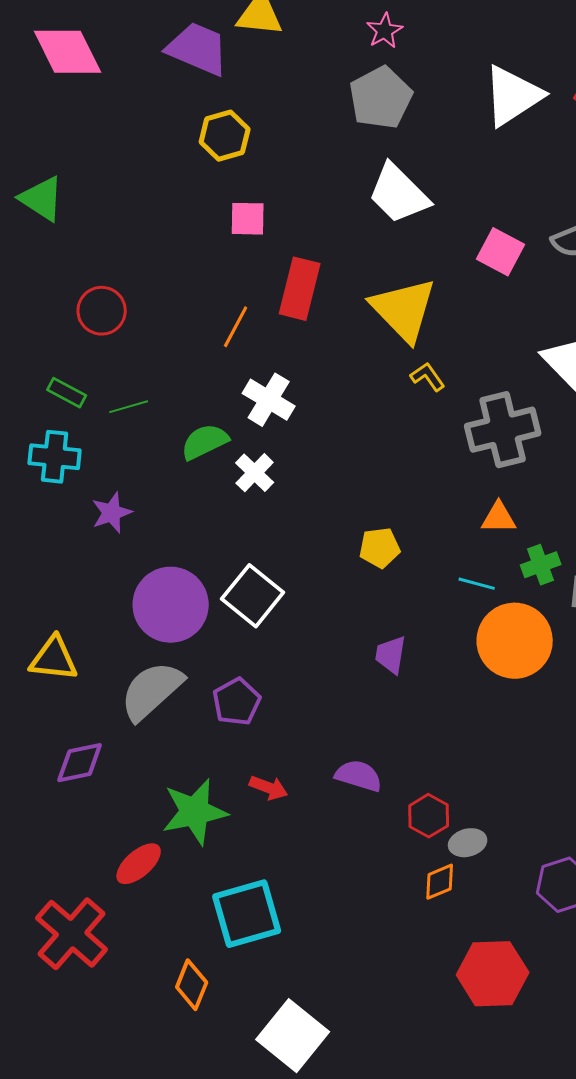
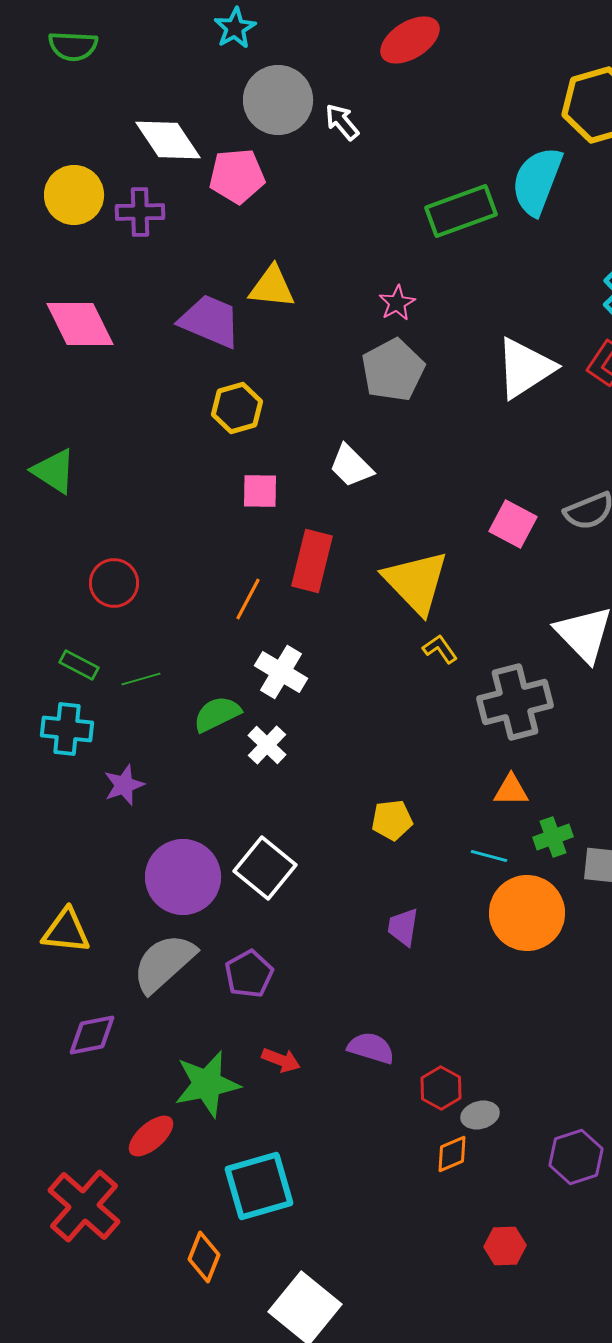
white trapezoid: (399, 194) -> (351, 466), moved, size x0.7
red hexagon: (493, 974) -> (505, 1246), size x0.6

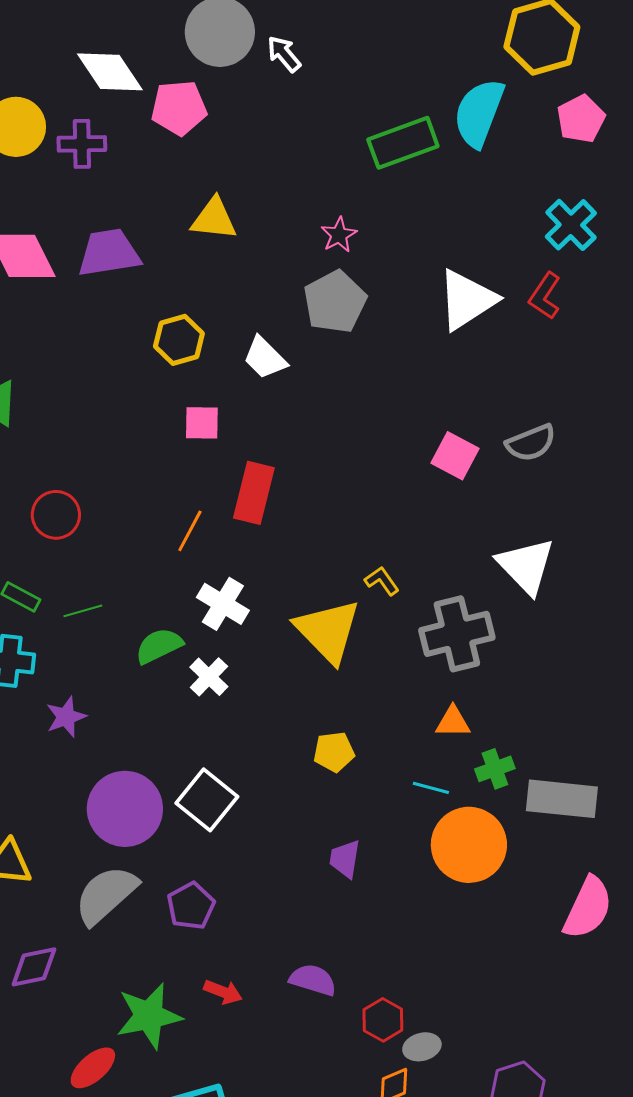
purple trapezoid: (210, 321) -> (109, 253), moved, turned -32
white trapezoid: (351, 466) -> (265, 358), moved
yellow triangle: (416, 582) -> (328, 631), moved

